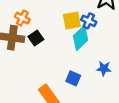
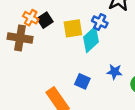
yellow square: (72, 20) -> (73, 28), moved
black square: (36, 38) -> (45, 20), moved

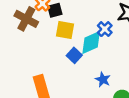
yellow square: (73, 28) -> (65, 30), moved
blue square: (82, 81) -> (74, 55), moved

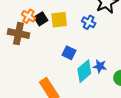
yellow square: (65, 30) -> (59, 20), moved
cyan diamond: (91, 42) -> (84, 71), moved

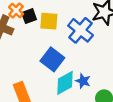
blue cross: (89, 22) -> (81, 30), size x1.6
blue square: (69, 53) -> (52, 59), size x1.5

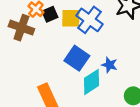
blue cross: (81, 30) -> (89, 20), moved
blue star: (83, 81) -> (109, 65), moved

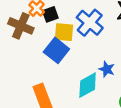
yellow square: (71, 18) -> (64, 32), moved
blue square: (77, 58) -> (56, 50), moved

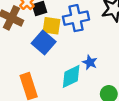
blue cross: (90, 23) -> (76, 18), turned 35

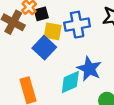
blue star: (90, 62) -> (89, 69), size x1.6

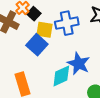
black square: (41, 14) -> (34, 14), turned -32

